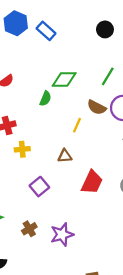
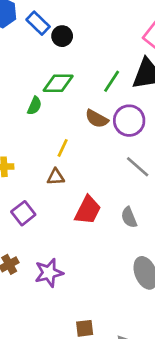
black circle: (105, 29) -> (62, 36), moved
yellow line: (77, 125) -> (63, 148), moved

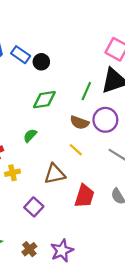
green semicircle: (34, 106) -> (30, 136), moved, turned -152
yellow line: (63, 148) -> (76, 150), moved, turned -64
brown triangle: (56, 177) -> (55, 174), size x1.5

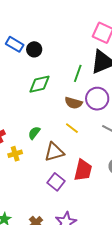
green semicircle: (30, 136) -> (34, 133), moved
purple square: (34, 207) -> (56, 182), moved

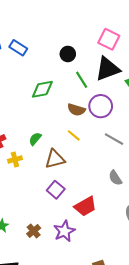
black circle: (34, 49) -> (68, 54), moved
green line: (78, 73) -> (82, 80), turned -54
red trapezoid: (83, 170) -> (85, 206), moved, turned 45

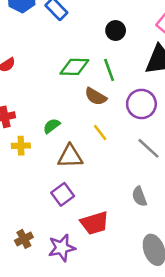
green line: (82, 80) -> (109, 70), moved
brown semicircle: (76, 110) -> (96, 96), moved

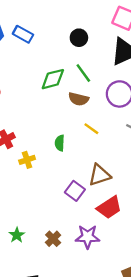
green semicircle: (52, 126) -> (60, 143), moved, turned -35
brown triangle: (70, 156) -> (100, 175), moved
purple star: (62, 248) -> (88, 237), turned 30

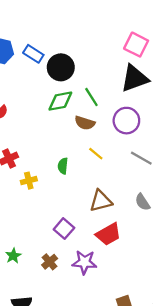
black circle: (79, 38) -> (61, 67), moved, size x1.5
purple square: (75, 191) -> (64, 229), moved

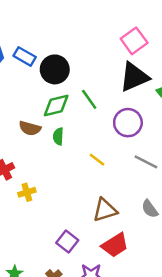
pink square: (136, 45) -> (134, 41), turned 30
brown semicircle: (85, 123) -> (30, 128), moved
green semicircle: (63, 166) -> (58, 136), moved

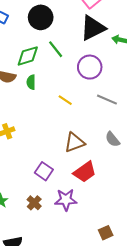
black circle: (55, 69) -> (41, 17), moved

